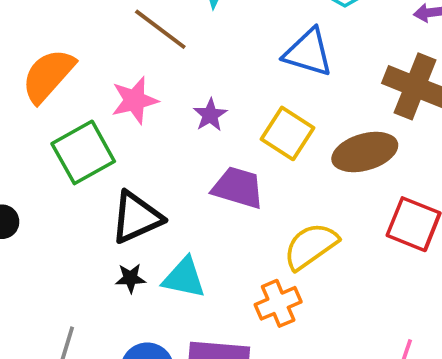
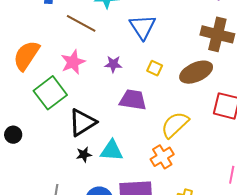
blue triangle: (308, 53) -> (143, 27), moved, turned 48
purple star: (210, 115) -> (113, 64), turned -30
yellow square: (287, 133) -> (155, 68), size x0.6

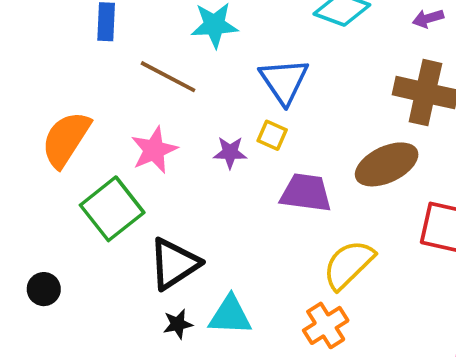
yellow square: (155, 68) -> (272, 135), moved
purple trapezoid: (133, 100) -> (306, 193), moved

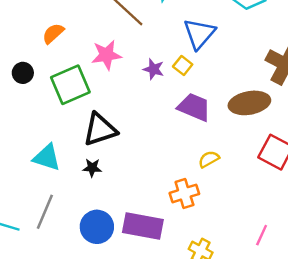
orange semicircle: (66, 139) -> (53, 33), size x0.6
yellow semicircle: (348, 265) -> (209, 159), size x0.6
black circle: (44, 289) -> (23, 73), moved
cyan triangle: (230, 315) -> (47, 158), moved

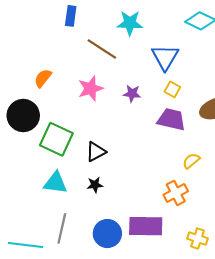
yellow square: (183, 66) -> (172, 89), moved
black circle: (23, 73) -> (23, 116), size x1.8
green square: (70, 85) -> (56, 139), moved, turned -32
black triangle: (100, 129) -> (96, 152), size x0.7

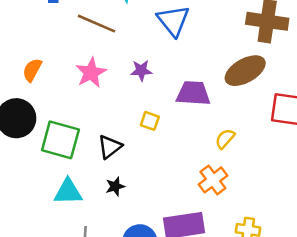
yellow square: (172, 89) -> (150, 121), moved

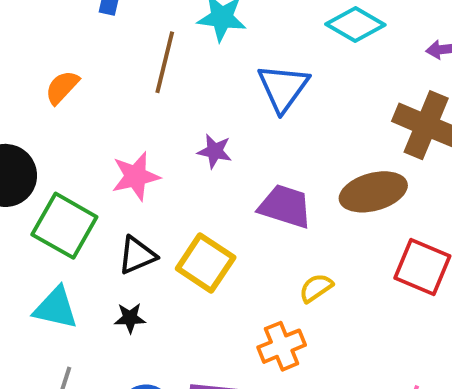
brown line: (97, 24) -> (165, 62), turned 66
orange semicircle: (32, 70) -> (62, 87), moved
pink star: (91, 73) -> (136, 176), moved
yellow square: (150, 121) -> (206, 263), moved, size x1.8

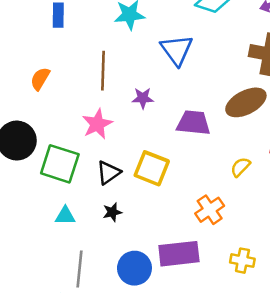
brown line: (165, 62) -> (103, 71), moved
yellow semicircle: (316, 288) -> (240, 167), moved
cyan triangle: (56, 308) -> (65, 216), size x0.7

